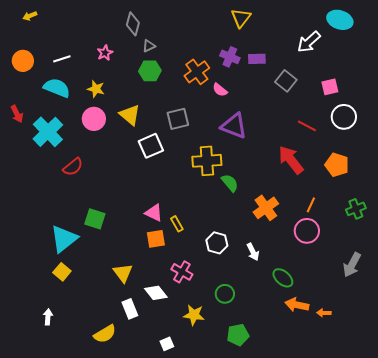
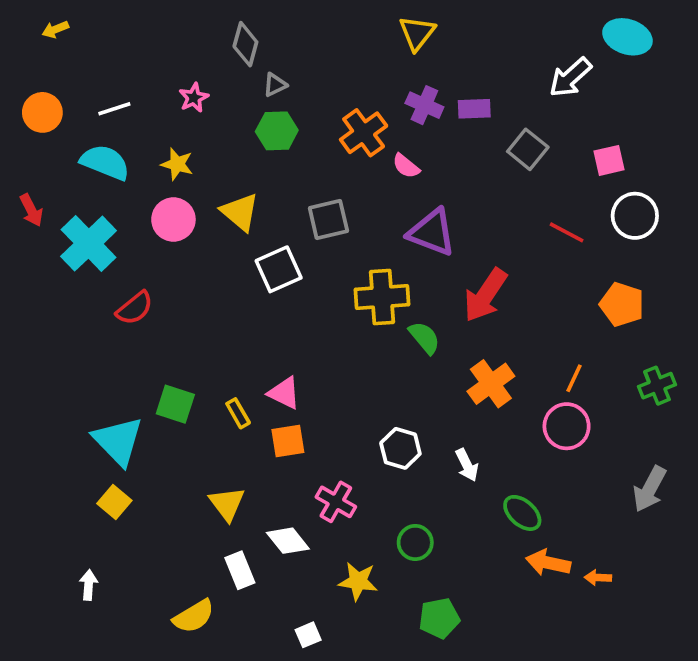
yellow triangle: (241, 18) -> (417, 33), moved
red arrow: (291, 160) -> (485, 295), moved, turned -108
yellow rectangle: (177, 224) -> (238, 413), moved
cyan triangle: (64, 239) -> (118, 441), turned -36

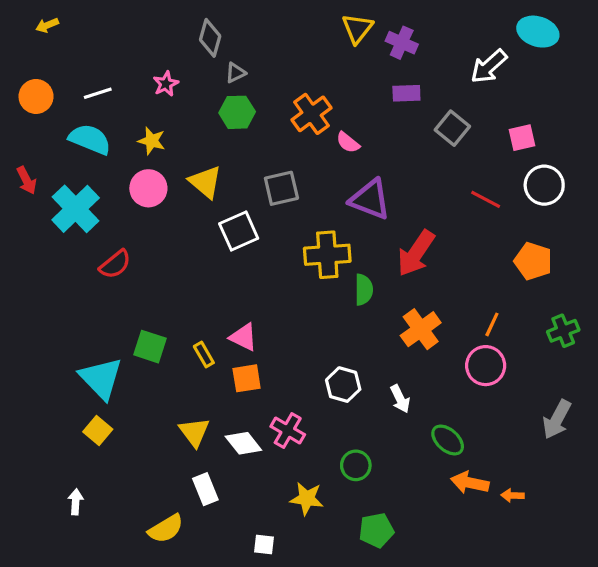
purple cross: (424, 105) -> (402, 43), moved
green semicircle: (424, 338) -> (364, 290), turned 40
white diamond: (288, 541) -> (243, 443), moved
white square: (308, 635) -> (264, 544), turned 30

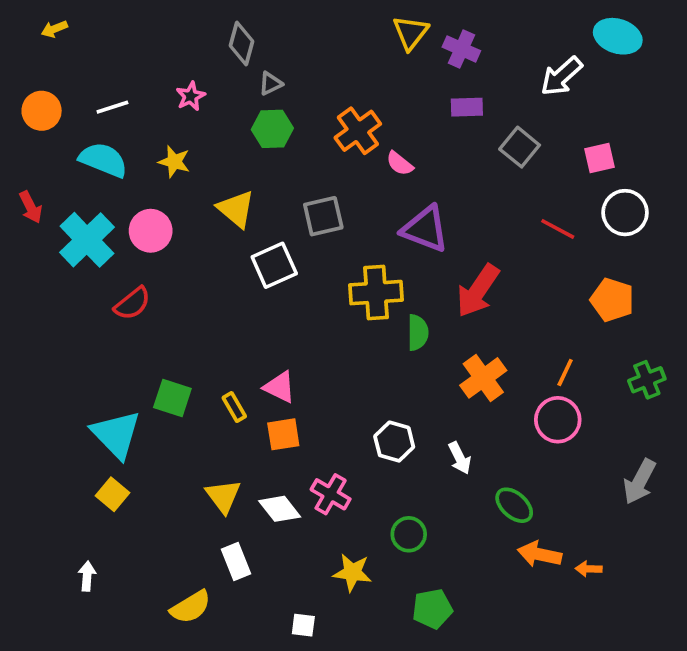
pink circle: (148, 188) -> (151, 231), moved

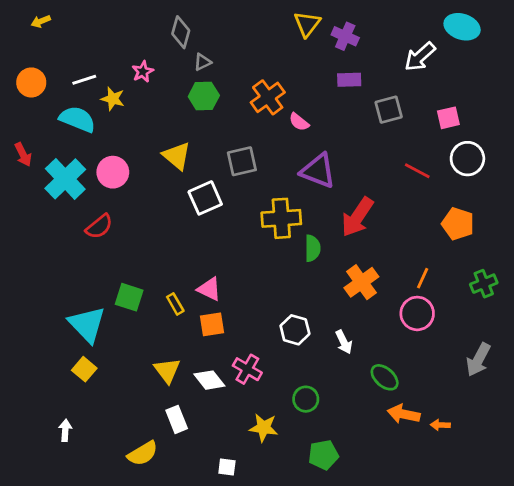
gray square: (520, 147) -> (389, 110), turned 36
yellow star: (174, 162) -> (113, 99), moved

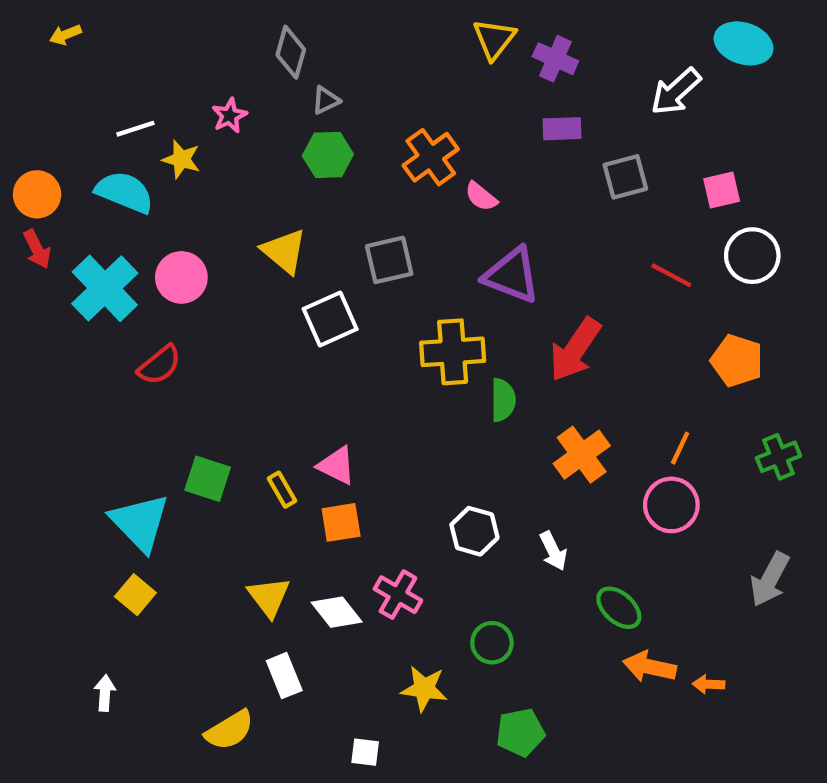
orange circle: (31, 82) -> (37, 194), moved

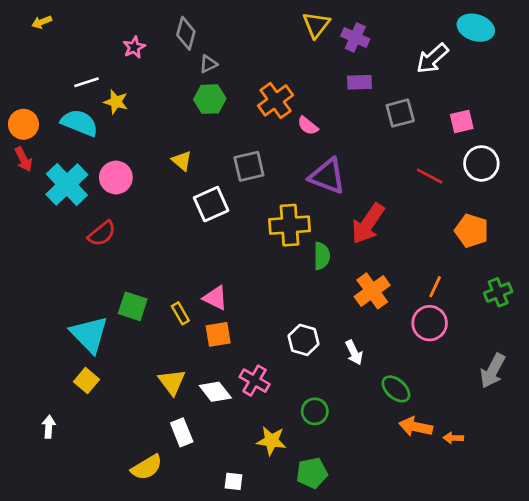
pink star: (230, 116) -> (134, 47), moved
yellow triangle: (284, 251) -> (182, 161), size x0.7
white arrow: (105, 693) -> (49, 427), moved
green pentagon: (520, 732) -> (312, 473), moved

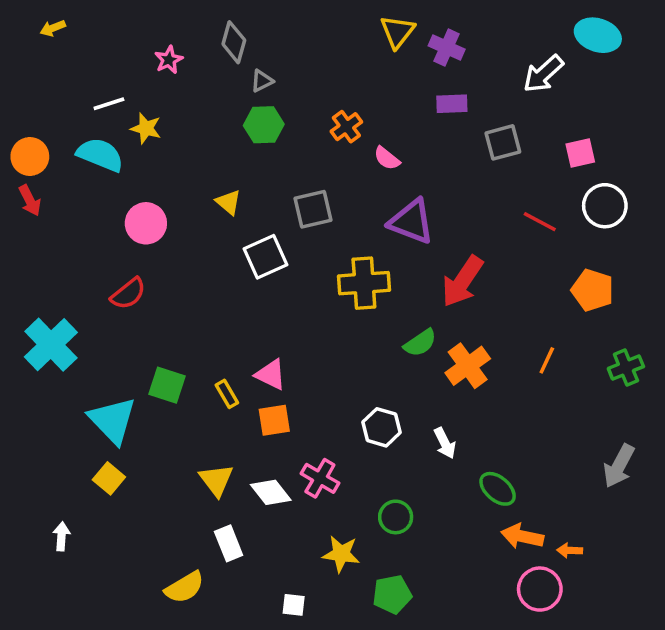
orange cross: (276, 100) -> (346, 127), size x0.7
cyan cross: (67, 184) -> (51, 345), moved
green semicircle: (322, 256) -> (420, 343), moved, turned 56
pink circle: (430, 323) -> (540, 589), moved

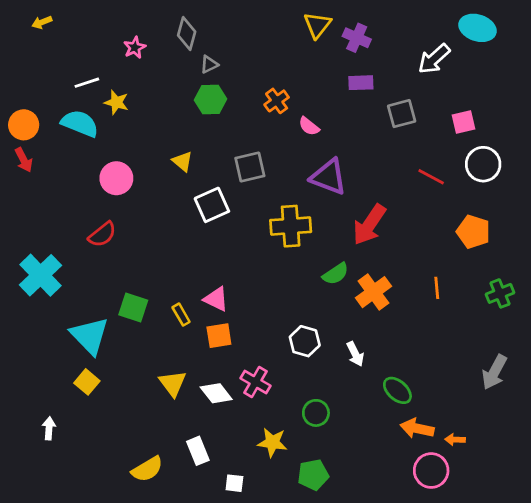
orange line: (547, 360) -> (437, 288), turned -30
white rectangle: (229, 543) -> (198, 451), moved

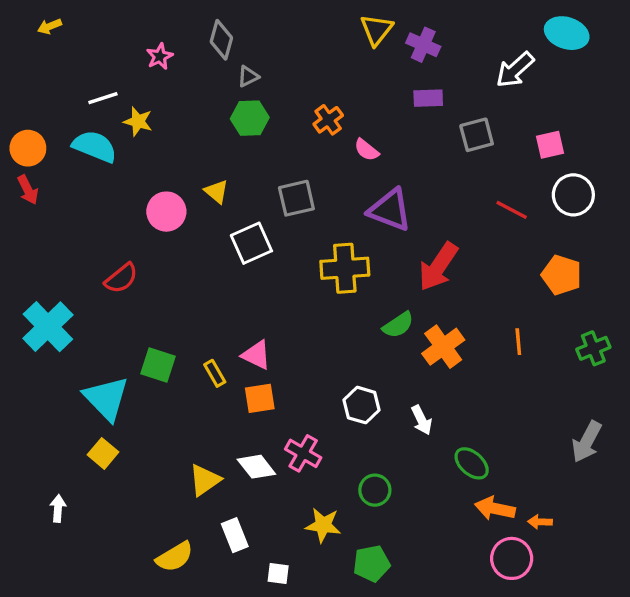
pink circle: (116, 178) -> (166, 212), moved
yellow triangle: (173, 383) -> (205, 480), moved, turned 32

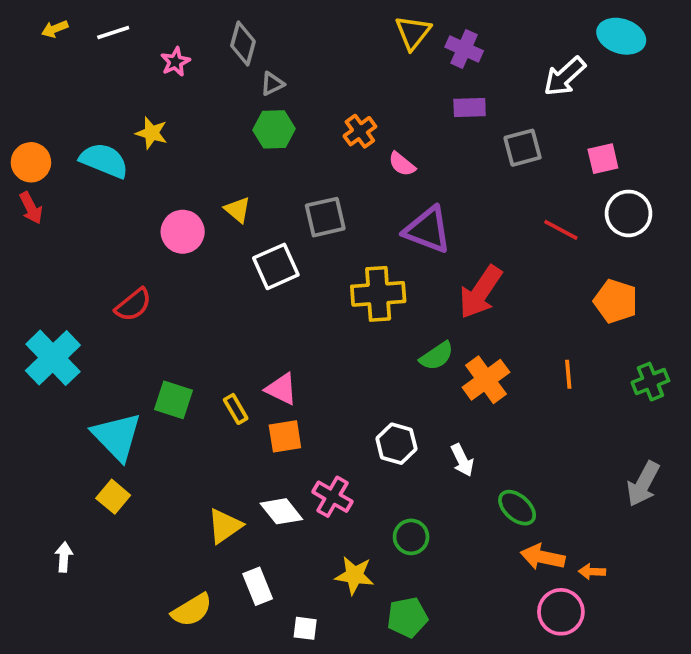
white line: (103, 98) -> (113, 33), moved

